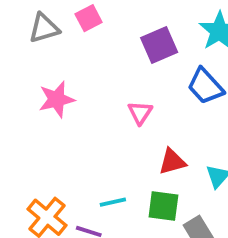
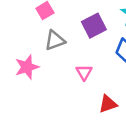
gray triangle: (44, 28) -> (55, 40), moved

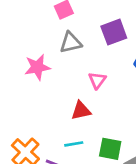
red triangle: (108, 104) -> (81, 111), moved

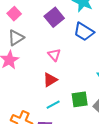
gray triangle: (71, 43) -> (16, 38), moved

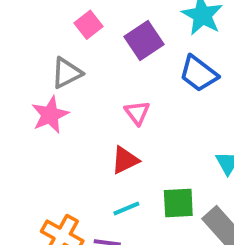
pink square: (14, 14) -> (89, 25), moved

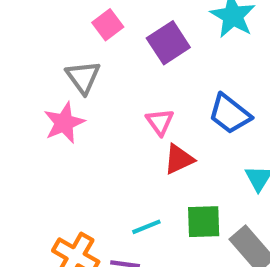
gray triangle: (67, 73) -> (83, 77), turned -40
blue trapezoid: (199, 74) -> (230, 114), moved
red triangle: (125, 160) -> (179, 159), moved

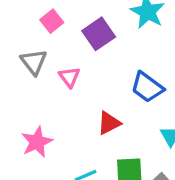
pink triangle: (160, 122) -> (69, 77), moved
pink star: (64, 123) -> (37, 142), moved

